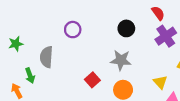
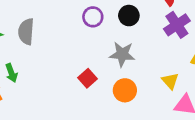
purple circle: (73, 30) -> (93, 17), moved
gray semicircle: (46, 57) -> (26, 32), moved

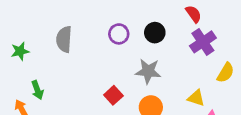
gray semicircle: (26, 32) -> (64, 39), moved
yellow triangle: (170, 81) -> (196, 98), turned -30

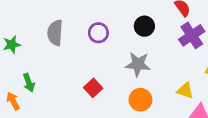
purple circle: (119, 34) -> (98, 33), moved
red square: (113, 95) -> (93, 88), moved

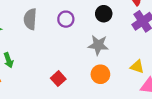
red square: (93, 88) -> (58, 79), moved

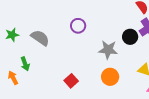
black circle: (104, 14) -> (130, 37), moved
gray semicircle: (30, 19) -> (40, 38), moved, turned 120

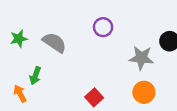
green arrow: (25, 64) -> (35, 76), turned 40

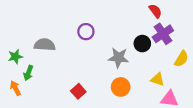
green star: (19, 39) -> (15, 57), moved
gray semicircle: (55, 42) -> (45, 45), turned -30

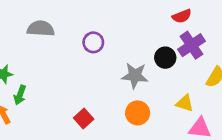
red semicircle: (155, 11) -> (182, 16), turned 104
gray semicircle: (45, 45) -> (41, 29), moved

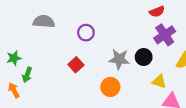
black circle: (165, 58) -> (144, 57), moved
orange circle: (138, 113) -> (110, 87), moved
red square: (84, 118) -> (76, 65), moved

